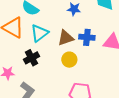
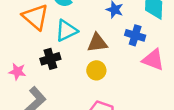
blue cross: (87, 37) -> (135, 35), moved

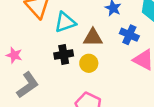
black cross: (50, 59) -> (64, 55), moved

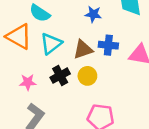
blue cross: (129, 35) -> (108, 45), moved
pink star: (14, 55) -> (28, 82), moved

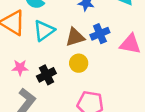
blue cross: (108, 45) -> (100, 34), turned -30
black cross: (60, 76) -> (46, 75), moved

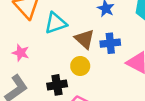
brown triangle: (75, 37) -> (85, 39), turned 42
black cross: (46, 75) -> (57, 85), moved

